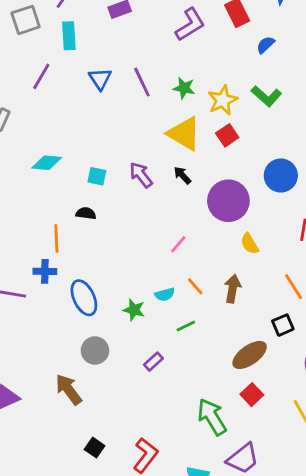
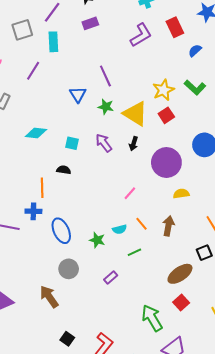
blue triangle: (100, 79) -> (78, 94), moved
green star: (184, 88) -> (106, 107), moved
black arrow: (182, 175) -> (134, 144), turned -120
yellow semicircle: (250, 244) -> (181, 194), turned 112

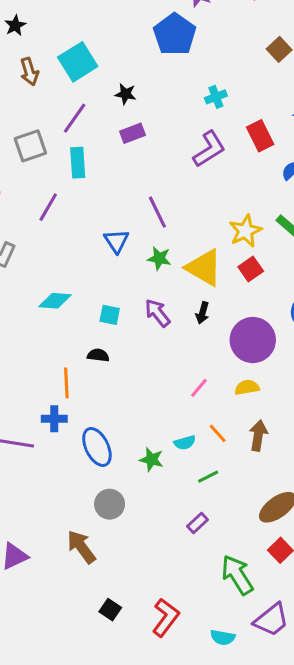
yellow semicircle: (181, 194) -> (247, 387), moved
purple rectangle: (111, 277) -> (197, 523), moved

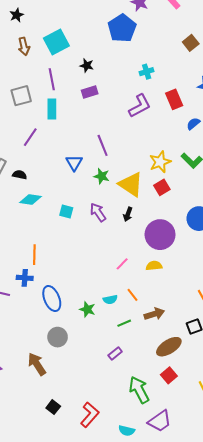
purple line: (75, 118) -> (52, 79), turned -50
black semicircle: (98, 355) -> (20, 175), moved
brown arrow: (258, 435) -> (154, 314), moved, turned 60

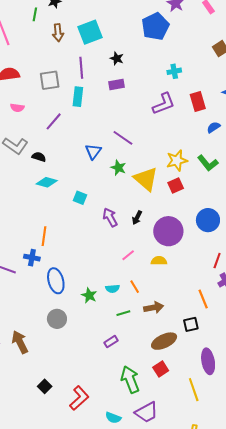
purple line: (103, 145) -> (123, 138), turned -40
purple arrow: (98, 212) -> (110, 217), moved
black arrow: (128, 214) -> (137, 218), moved
brown arrow: (37, 364) -> (20, 342), moved

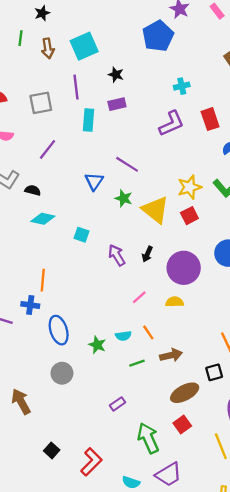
green line: (35, 14) -> (21, 38), moved
cyan rectangle: (78, 97) -> (89, 120), moved
purple rectangle: (111, 342) -> (118, 404), moved

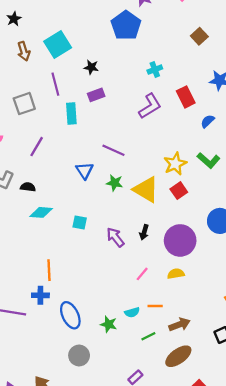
orange line: (148, 332) -> (155, 306), turned -48
brown ellipse: (185, 393) -> (178, 356), moved

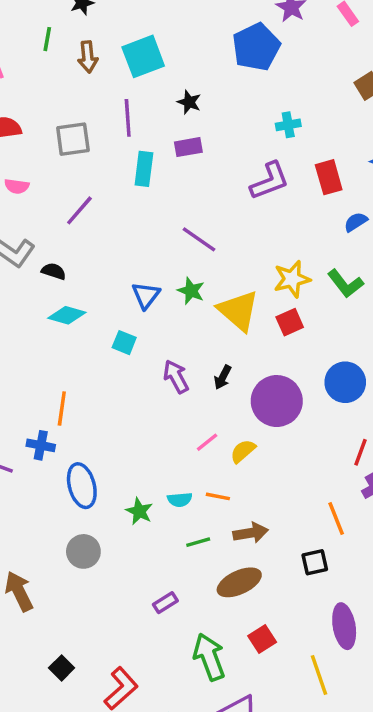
blue triangle: (85, 171) -> (146, 295), moved
yellow semicircle: (176, 274) -> (243, 451), moved, turned -42

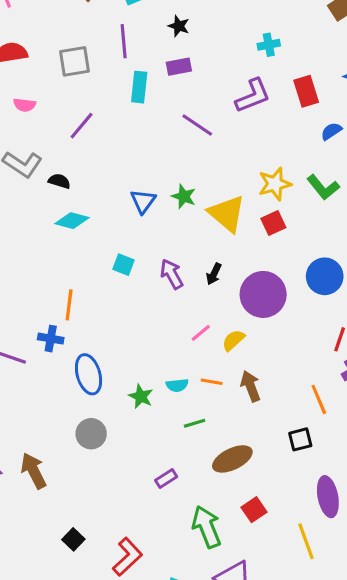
purple line: (199, 239) -> (197, 125), moved
cyan square: (124, 343) -> (124, 265), moved
brown arrow: (251, 533) -> (251, 386), moved, turned -100

